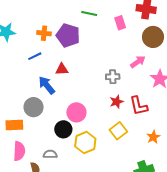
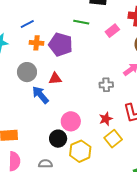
pink rectangle: (120, 23) -> (112, 31), turned 72
blue line: (35, 56) -> (27, 24), moved
red star: (117, 102) -> (106, 119), moved
gray circle: (34, 107) -> (27, 72), moved

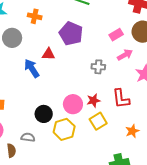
pink rectangle: (112, 31) -> (116, 35), moved
purple pentagon: (61, 44) -> (71, 34), moved
gray circle: (27, 72) -> (12, 38), moved
pink circle: (71, 121) -> (73, 104), moved

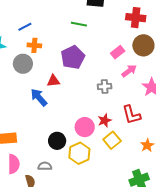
purple pentagon: (71, 34) -> (73, 57), turned 30
gray circle: (12, 38) -> (23, 64), moved

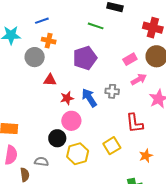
red triangle: (53, 81) -> (50, 80), moved
blue arrow: (39, 97) -> (89, 98), moved
red star: (105, 120) -> (67, 98), moved
pink circle: (85, 127) -> (71, 121), moved

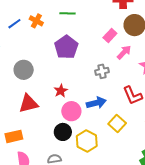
orange cross: (49, 41) -> (36, 21), moved, turned 32
gray circle: (35, 57) -> (24, 70), moved
red triangle: (50, 80) -> (28, 103), moved, size x1.5
blue arrow: (89, 98) -> (96, 103), moved, turned 126

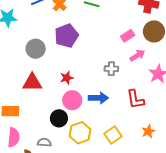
purple pentagon: (66, 47) -> (66, 36), moved
yellow square: (117, 124) -> (113, 135), moved

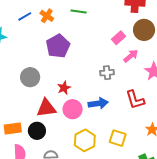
gray circle: (36, 49) -> (30, 77), moved
red triangle: (32, 83) -> (46, 108), moved
black circle: (59, 118) -> (37, 131), moved
yellow square: (113, 135) -> (118, 138), turned -30

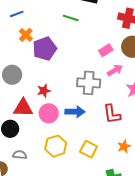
orange cross: (47, 16) -> (26, 35), moved
gray cross: (107, 73) -> (89, 83), size x1.6

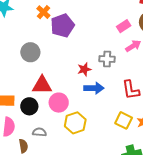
gray cross: (89, 83) -> (107, 59), size x0.7
red star: (44, 91) -> (84, 69), moved
pink circle: (49, 113) -> (59, 103), moved
yellow square: (89, 149) -> (124, 120), moved

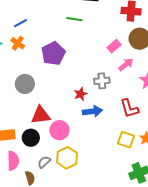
orange cross: (43, 12) -> (18, 43), moved
yellow hexagon: (75, 123) -> (67, 158), moved
gray semicircle: (39, 132) -> (44, 162), turned -40

